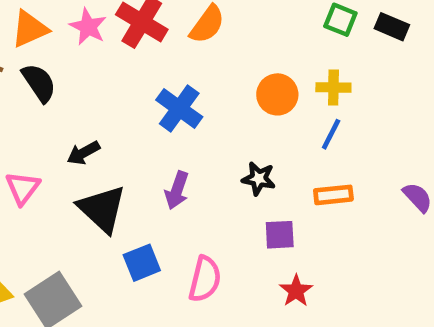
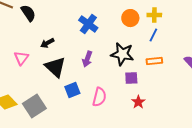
black star: (259, 179) -> (122, 54), size x1.6

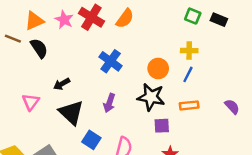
orange circle: (130, 18) -> (158, 68), moved
blue square: (72, 90) -> (91, 140), turned -35

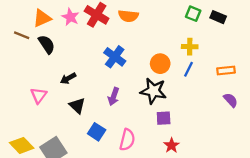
orange semicircle: (125, 18) -> (128, 16), turned 60
orange rectangle: (189, 105) -> (226, 70), moved
black triangle: (71, 113) -> (77, 106), size x0.7

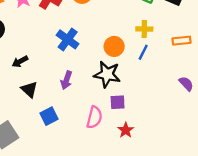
orange rectangle: (226, 70) -> (182, 41), moved
blue square: (97, 132) -> (49, 116), turned 30
pink semicircle: (127, 140) -> (94, 117), moved

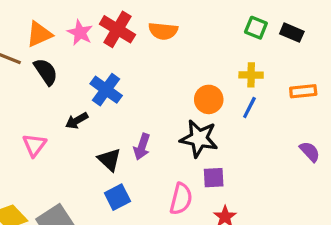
blue cross: (68, 39) -> (106, 90), moved
black triangle: (29, 89) -> (109, 160), moved

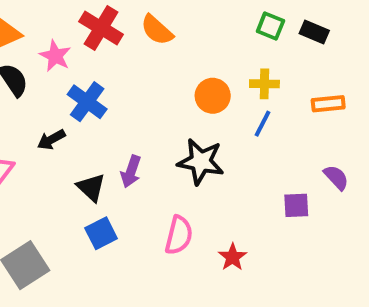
orange semicircle: (163, 31) -> (157, 30), turned 36
pink star: (80, 33) -> (55, 56), moved
orange circle: (209, 99) -> (213, 96), moved
purple square: (214, 178) -> (296, 205), moved

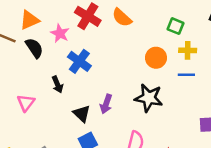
green square: (270, 26) -> (175, 26), moved
blue line: (262, 124) -> (186, 75), turned 63
black arrow: (51, 140) -> (57, 84), turned -84

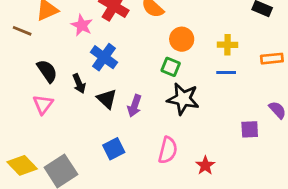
green square: (175, 26) -> (171, 67), moved
black semicircle: (34, 48) -> (47, 71), moved
orange circle: (156, 58) -> (182, 39), moved
black triangle: (82, 114) -> (107, 99), moved

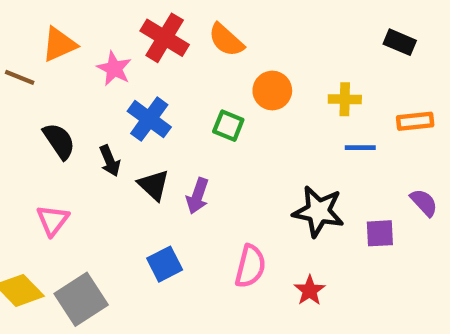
green square: (171, 67) -> (228, 126), moved
blue line: (226, 72) -> (360, 148), moved
black star: (183, 99) -> (318, 211), moved
pink triangle: (43, 104) -> (53, 220), moved

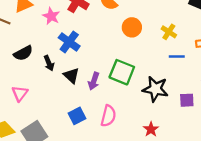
yellow cross: (345, 99) -> (169, 32), turned 32
green square: (228, 126) -> (122, 72), moved, size x1.6
black semicircle: (59, 141) -> (23, 53), turned 96
pink semicircle: (250, 266) -> (108, 116), moved

